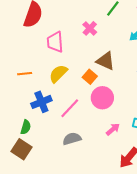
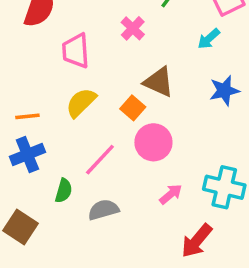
orange line: (25, 74) -> (27, 116), moved
blue cross: (41, 102) -> (27, 154), moved
green semicircle: (26, 127) -> (64, 191), moved

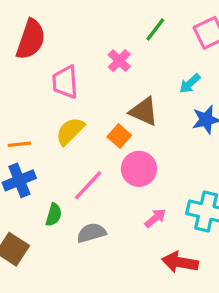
cyan arrow: (209, 39) -> (190, 84), moved
red arrow: (197, 241) -> (180, 262), turned 60

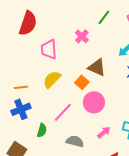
gray semicircle: (91, 233) -> (75, 141), moved, turned 30

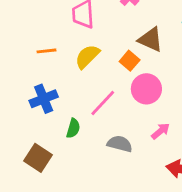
orange line: (21, 87) -> (46, 51), moved

